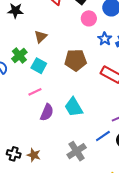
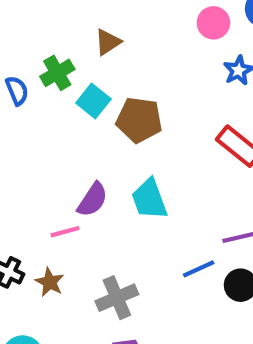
brown pentagon: (76, 60) -> (139, 120), moved
pink line: (35, 92) -> (65, 232), moved
gray cross: (77, 151) -> (117, 298), moved

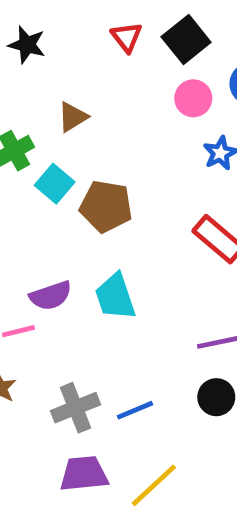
purple semicircle: (92, 200) -> (51, 296), turned 36
blue line: (199, 269) -> (135, 410), moved

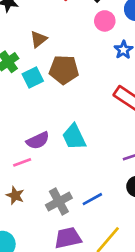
cyan square: (55, 184) -> (33, 78), turned 30
brown pentagon: (106, 206) -> (64, 70), moved

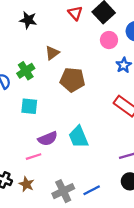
cyan square: (33, 78) -> (29, 106), moved, turned 30

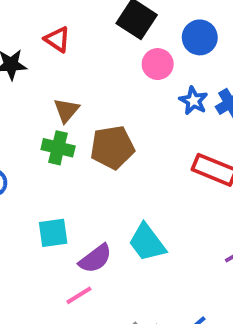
red triangle: (75, 13) -> (57, 39), moved
green cross: (26, 71) -> (58, 148), moved, turned -30
cyan square: (29, 106) -> (53, 233), moved

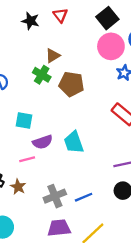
pink circle: (158, 64) -> (111, 46), size x1.5

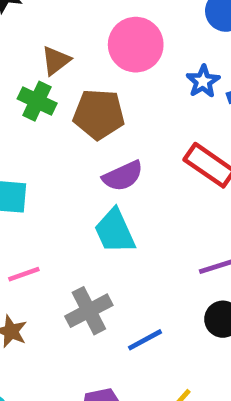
pink circle: (111, 46) -> (136, 45), moved
purple semicircle: (43, 142) -> (123, 176), moved
gray cross: (55, 196) -> (89, 311), moved

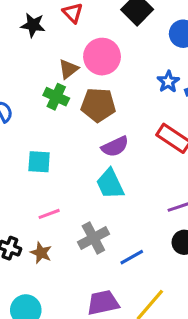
pink circle: (136, 45) -> (102, 57), moved

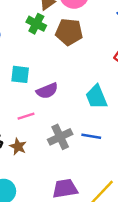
purple semicircle: (115, 147) -> (47, 91), moved
cyan trapezoid: (110, 184) -> (96, 97), moved
blue line: (132, 257) -> (91, 136), moved, turned 36

